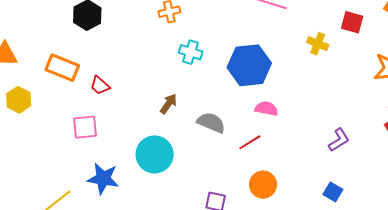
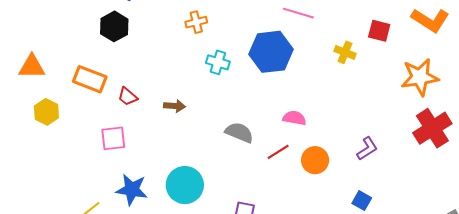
blue hexagon: (249, 65) -> (271, 52), moved
brown arrow: (169, 104) -> (175, 106), moved, turned 60
cyan circle: (155, 154) -> (185, 185), moved
orange circle: (263, 185) -> (315, 160), moved

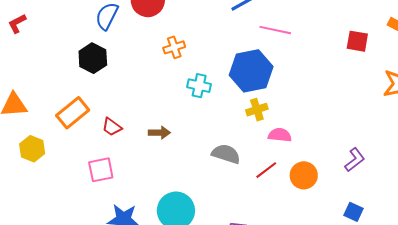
yellow cross: (345, 52) -> (257, 110), moved, turned -35
orange rectangle: (90, 79) -> (73, 113), turned -56

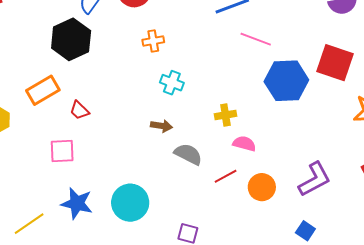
red square: (357, 41) -> (335, 63), size x1.6
black hexagon: (93, 58) -> (71, 39), size x1.4
blue hexagon: (251, 71) -> (286, 81), moved
brown arrow: (159, 133) -> (161, 126), moved
purple L-shape: (355, 160) -> (315, 179), size x1.5

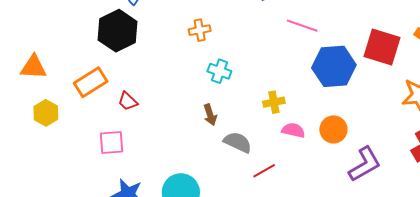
brown arrow: (161, 126) -> (210, 115), turned 65
red line: (226, 176) -> (264, 171), moved
orange circle: (262, 187) -> (333, 129), moved

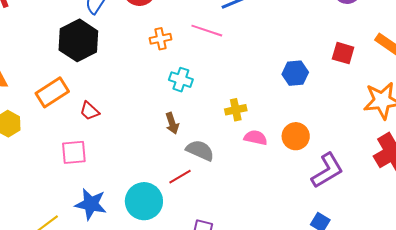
pink line: (302, 26) -> (207, 31), moved
red square: (382, 47) -> (343, 53), size x0.6
blue hexagon: (334, 66) -> (295, 73), size x0.6
red line: (264, 171) -> (180, 177), moved

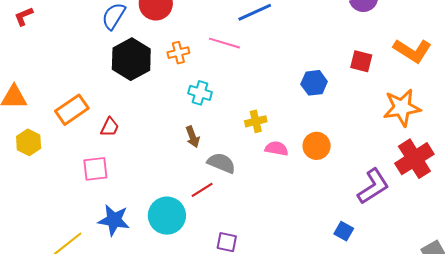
black hexagon: (78, 40) -> (131, 59), moved
red trapezoid: (90, 111) -> (110, 127), turned -105
purple L-shape: (327, 171) -> (373, 186), moved

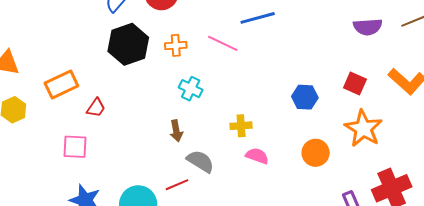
orange star: (402, 108) -> (363, 129), moved, turned 30
orange circle: (317, 146) -> (316, 153), moved

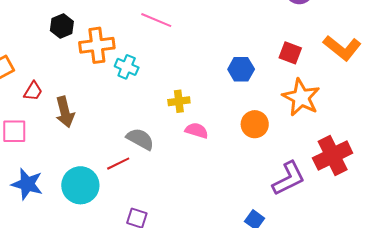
black hexagon: (128, 44) -> (62, 26), size x0.6
orange cross: (176, 45) -> (97, 45), moved, size x1.6
brown arrow: (176, 131) -> (65, 112), moved, size x1.4

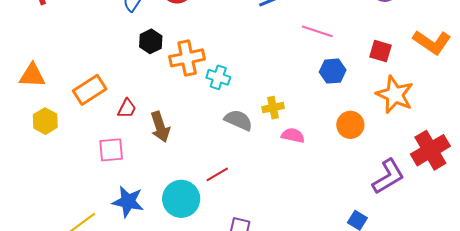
pink line: (156, 20) -> (317, 31), moved
gray semicircle: (140, 139) -> (238, 120), moved

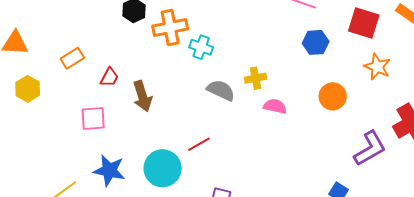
red square: (381, 51) -> (364, 23), size x1.4
orange rectangle: (90, 90) -> (72, 58), size x0.7
orange star: (395, 95) -> (377, 67), size x0.7

